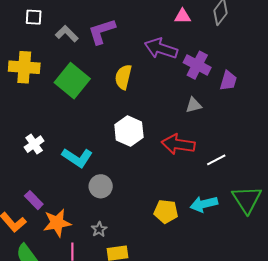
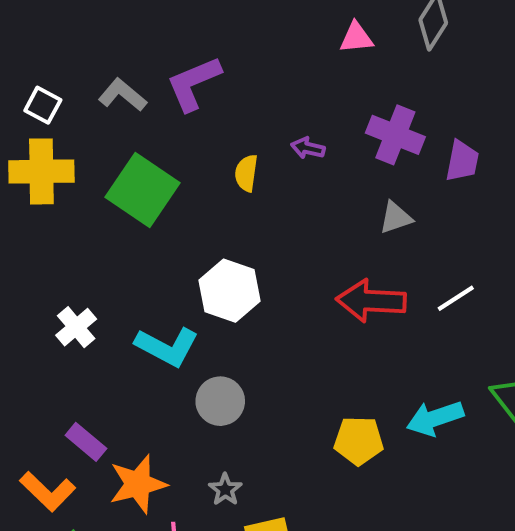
white square: (34, 17) -> (43, 105), moved, turned 30
purple arrow: (161, 49) -> (308, 148), moved, size x0.5
yellow semicircle: (123, 77) -> (246, 173), size x0.7
white hexagon: (129, 131) -> (229, 291), moved
white line: (216, 160) -> (456, 298), moved

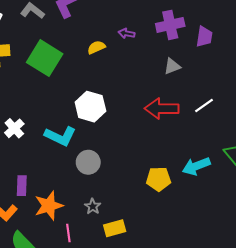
purple cross: (395, 135) -> (170, 25), turned -32
yellow semicircle: (246, 173) -> (96, 47), turned 60
purple rectangle: (86, 442) -> (22, 186), turned 54

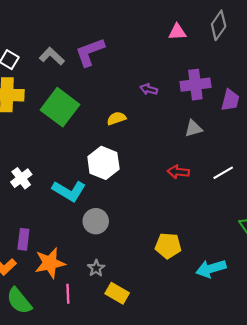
yellow semicircle: (96, 47) -> (116, 118), moved
red arrow: (162, 109) -> (178, 172), size x0.6
cyan arrow: (196, 166) -> (211, 269), moved
yellow rectangle: (115, 228) -> (117, 293), turned 40

